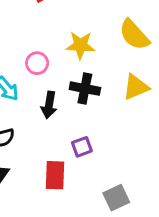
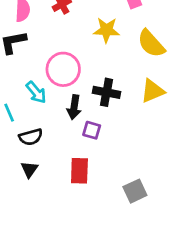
yellow star: (80, 45) -> (106, 30), moved
pink circle: (37, 63) -> (63, 69), size x1.6
purple square: (82, 147) -> (92, 130), moved, turned 36

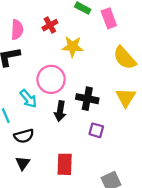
yellow star: (106, 30) -> (73, 47), moved
yellow triangle: (152, 91) -> (126, 98), turned -35
purple square: (92, 130) -> (96, 130), moved

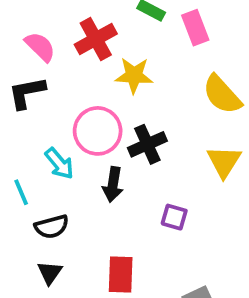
red cross: (50, 25) -> (96, 39), size x1.5
pink semicircle: (17, 30) -> (40, 47), turned -48
black cross: (87, 99) -> (147, 144), moved, turned -35

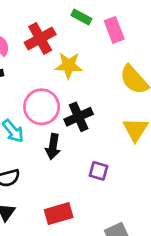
red rectangle: (121, 275) -> (59, 214), turned 72

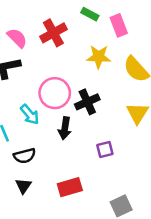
yellow star: (69, 66) -> (99, 57), moved
purple square: (99, 171) -> (105, 150), turned -30

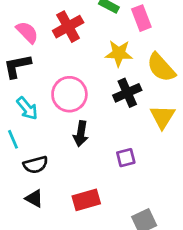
black cross: (87, 102) -> (127, 93), moved
cyan arrow: (30, 114) -> (27, 108), moved
black triangle: (23, 186) -> (34, 199), turned -36

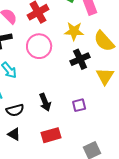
pink circle: (69, 94) -> (39, 46), moved
black arrow: (81, 134) -> (45, 102), moved, turned -30

